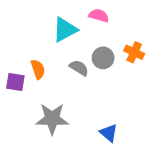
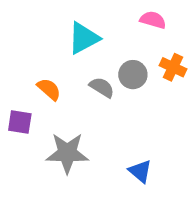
pink semicircle: (99, 15) -> (153, 20), moved
orange semicircle: (38, 69) -> (49, 89), turned -30
purple square: (15, 82) -> (20, 122), moved

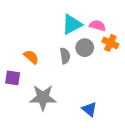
pink semicircle: (153, 20) -> (98, 26), moved
cyan triangle: (84, 38) -> (72, 24), moved
gray semicircle: (102, 87) -> (65, 56), turned 49

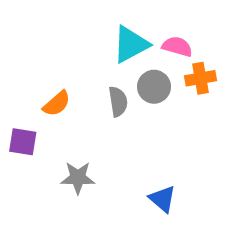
orange cross: (110, 43) -> (201, 78), turned -35
orange semicircle: (31, 57) -> (57, 104), turned 98
gray star: (43, 98) -> (78, 178), size x0.7

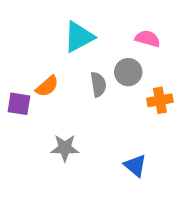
cyan triangle: (131, 44) -> (79, 37), moved
orange cross: (201, 78) -> (160, 100), moved
purple square: (23, 142) -> (19, 104), moved

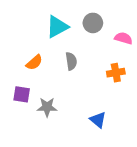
pink semicircle: (148, 39) -> (123, 38), moved
gray circle: (128, 72) -> (93, 23), moved
purple square: (19, 104) -> (22, 94), moved

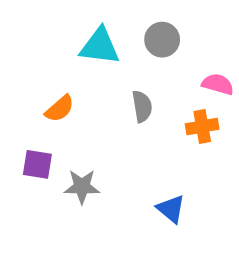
cyan triangle: (57, 27) -> (100, 46), turned 35
pink semicircle: (123, 38) -> (218, 84), moved
gray semicircle: (71, 61) -> (142, 106), moved

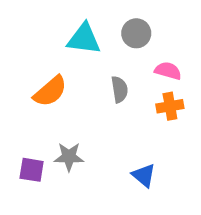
pink semicircle: (218, 84) -> (168, 71), moved
orange semicircle: (60, 109) -> (50, 91), size x1.4
purple square: (37, 164) -> (32, 170), moved

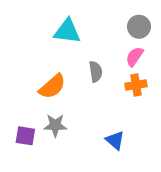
gray circle: (136, 33) -> (139, 27), moved
pink semicircle: (168, 71) -> (134, 57), turned -72
orange semicircle: (50, 91) -> (52, 86), moved

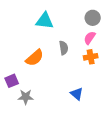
gray star: (55, 125) -> (26, 97), moved
purple square: (25, 136) -> (12, 81), moved, turned -32

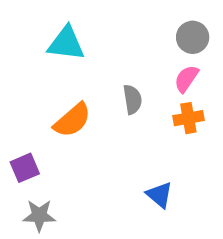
cyan triangle: (45, 21) -> (66, 43), moved
gray star: (26, 97) -> (39, 215), moved

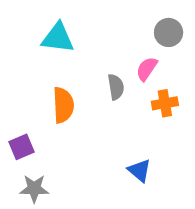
pink semicircle: (186, 79) -> (147, 69), moved
orange semicircle: (72, 120) -> (63, 105), turned -52

